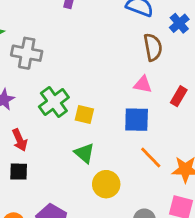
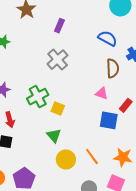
gray cross: (27, 53) -> (58, 60), moved, turned 30
blue square: (137, 120) -> (109, 120), moved
orange line: (151, 157) -> (92, 156), moved

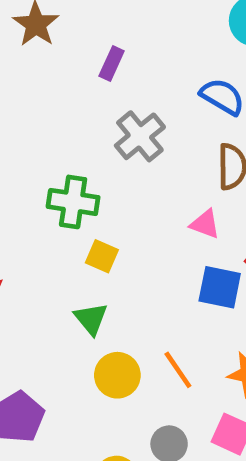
gray cross: (58, 60) -> (140, 136), moved
green cross: (38, 97) -> (73, 202), moved, turned 35

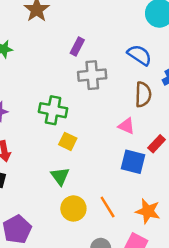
purple rectangle: (112, 63) -> (77, 47), moved
gray cross: (140, 136) -> (92, 75), turned 32

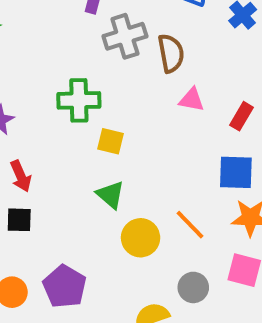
brown semicircle: (143, 94) -> (171, 53), moved
blue square: (133, 162) -> (236, 172), moved

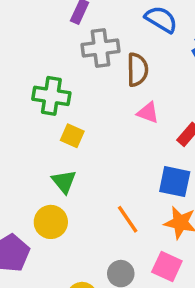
yellow circle: (141, 238) -> (51, 222), moved

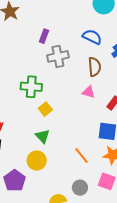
brown semicircle: (137, 70) -> (94, 67), moved
yellow square: (72, 136) -> (45, 109), turned 32

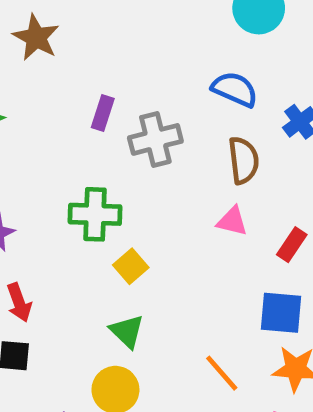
purple rectangle: (44, 36) -> (103, 113), moved

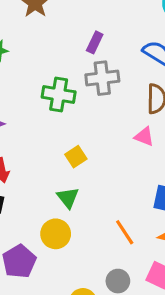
purple rectangle: (103, 113) -> (95, 42), moved
green cross: (95, 214) -> (59, 95), moved

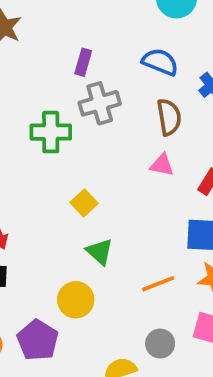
green triangle: (68, 198) -> (100, 252), moved
orange line: (125, 232) -> (158, 284), turned -68

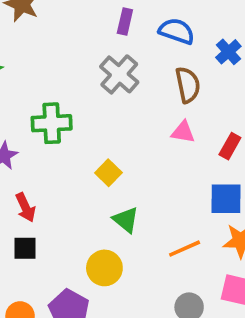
purple rectangle: (83, 62) -> (125, 22), moved
gray cross: (100, 103) -> (119, 74), turned -30
green cross: (51, 132) -> (52, 123), moved

